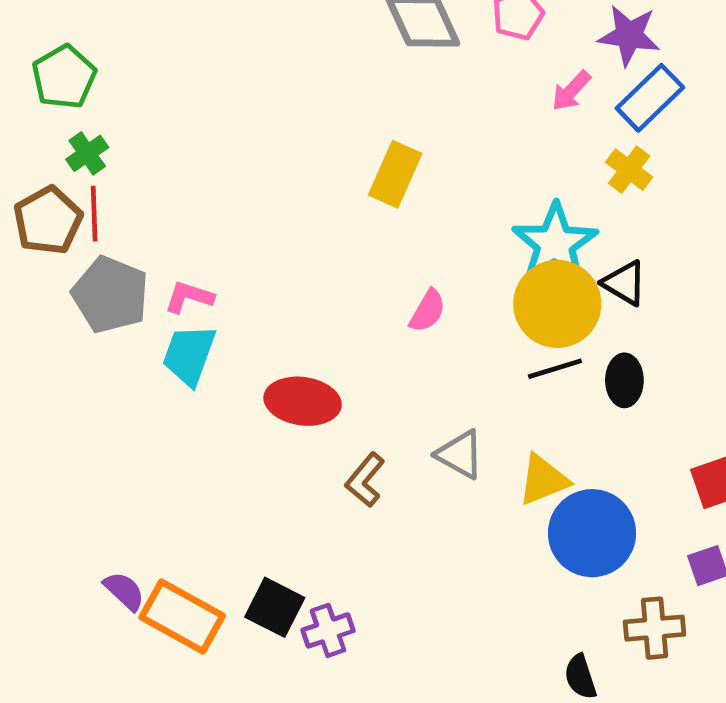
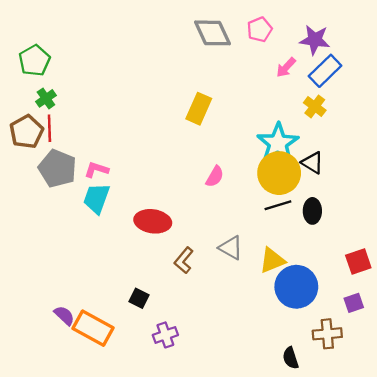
black square: (275, 607) -> (139, 298), moved, size x0.7

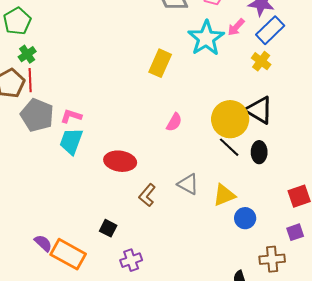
cyan star: (278, 143) -> (206, 38), moved
black triangle: (312, 163) -> (259, 110), size x1.4
black line: (278, 205) -> (229, 147), turned 60
blue circle: (296, 287) -> (245, 218), size x0.6

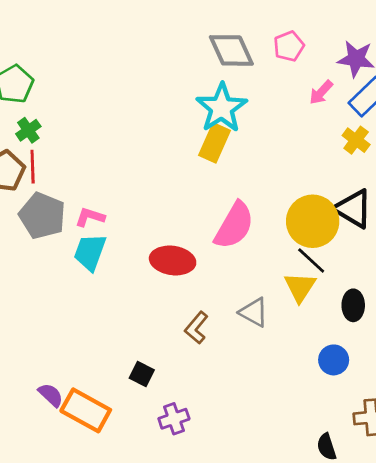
cyan star: (206, 38) -> (222, 108), moved
pink semicircle: (174, 122) -> (234, 225), size x1.8
black ellipse: (259, 152) -> (353, 305), moved
red ellipse: (120, 161) -> (173, 260), moved
yellow triangle: (224, 195) -> (300, 287), moved, turned -35

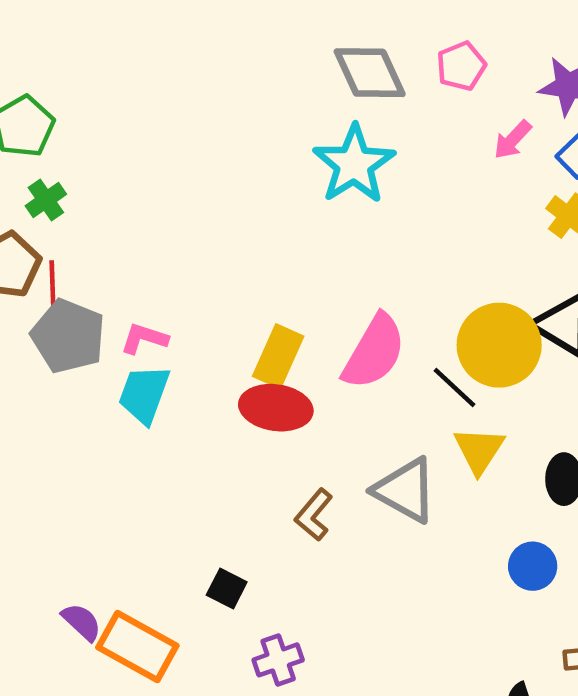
yellow rectangle: (215, 143) -> (278, 356), moved
red line: (33, 167) -> (53, 287), moved
black line: (311, 260) -> (454, 388), moved
gray triangle: (254, 312) -> (405, 490), size x1.4

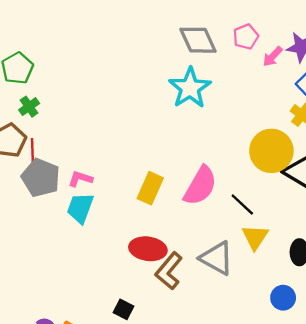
pink arrow: (513, 140) -> (273, 56), moved
yellow circle: (499, 345) -> (271, 151), moved
red ellipse: (276, 408) -> (148, 249), moved
brown L-shape: (314, 515) -> (169, 271), size x1.4

